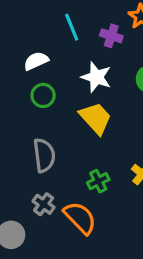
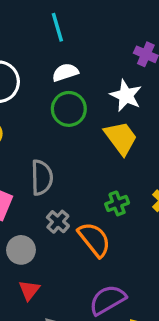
cyan line: (72, 27) -> (57, 27), moved
green circle: (43, 95) -> (69, 109), size x1.4
gray semicircle: (44, 155) -> (42, 178), moved

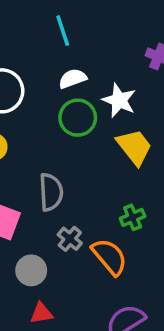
white star: (126, 95) -> (119, 100), moved
red triangle: (29, 290) -> (41, 313), turned 45

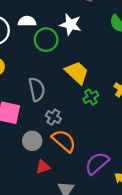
white semicircle: (73, 79) -> (27, 21), moved, turned 30
yellow trapezoid: (134, 147) -> (77, 73), moved
orange semicircle: (109, 257) -> (64, 141), moved

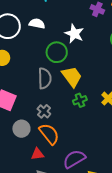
green circle: (46, 40) -> (57, 52), moved
gray semicircle: (37, 89) -> (45, 78), moved
red triangle: (43, 167) -> (38, 154), moved

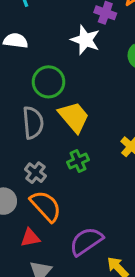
white star: (74, 34) -> (85, 40), moved
green cross: (80, 100) -> (78, 161), moved

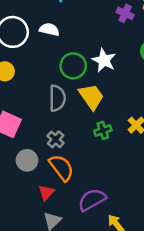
white star: (85, 40) -> (104, 60), moved
green cross: (78, 161) -> (103, 130), moved
red triangle: (30, 238) -> (46, 192), turned -42

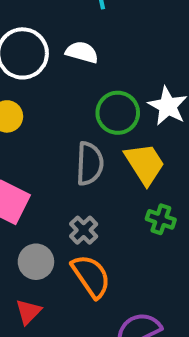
green cross: (103, 130) -> (161, 219), turned 35
red triangle: (46, 192) -> (28, 312), moved

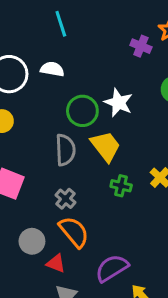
gray circle: (36, 262) -> (32, 241), moved
red triangle: (28, 312) -> (56, 263), moved, turned -48

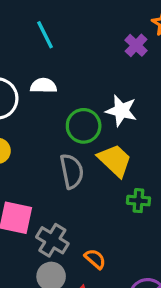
purple cross: (141, 46) -> (136, 45), turned 30
gray cross: (66, 199) -> (52, 240), moved, size x1.4
orange semicircle: (74, 232) -> (95, 259), size x0.6

